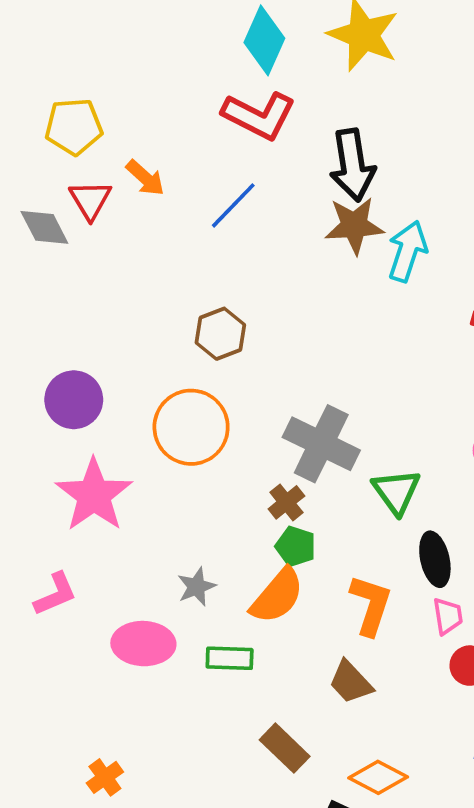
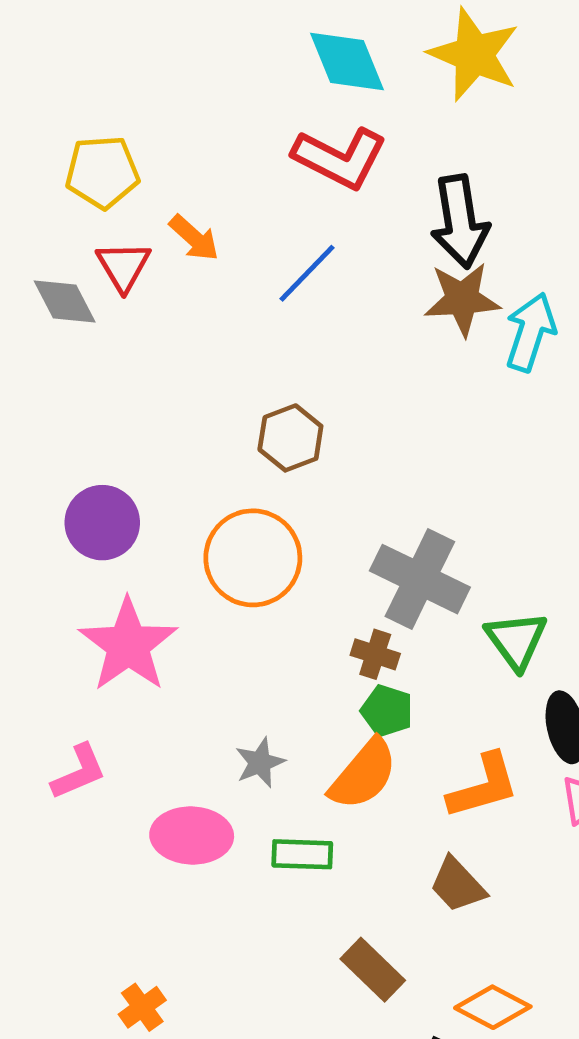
cyan diamond: (264, 40) -> (347, 62), turned -46
brown cross: (286, 502) -> (375, 654), turned -33
orange L-shape: (371, 605) -> (483, 786), turned 56

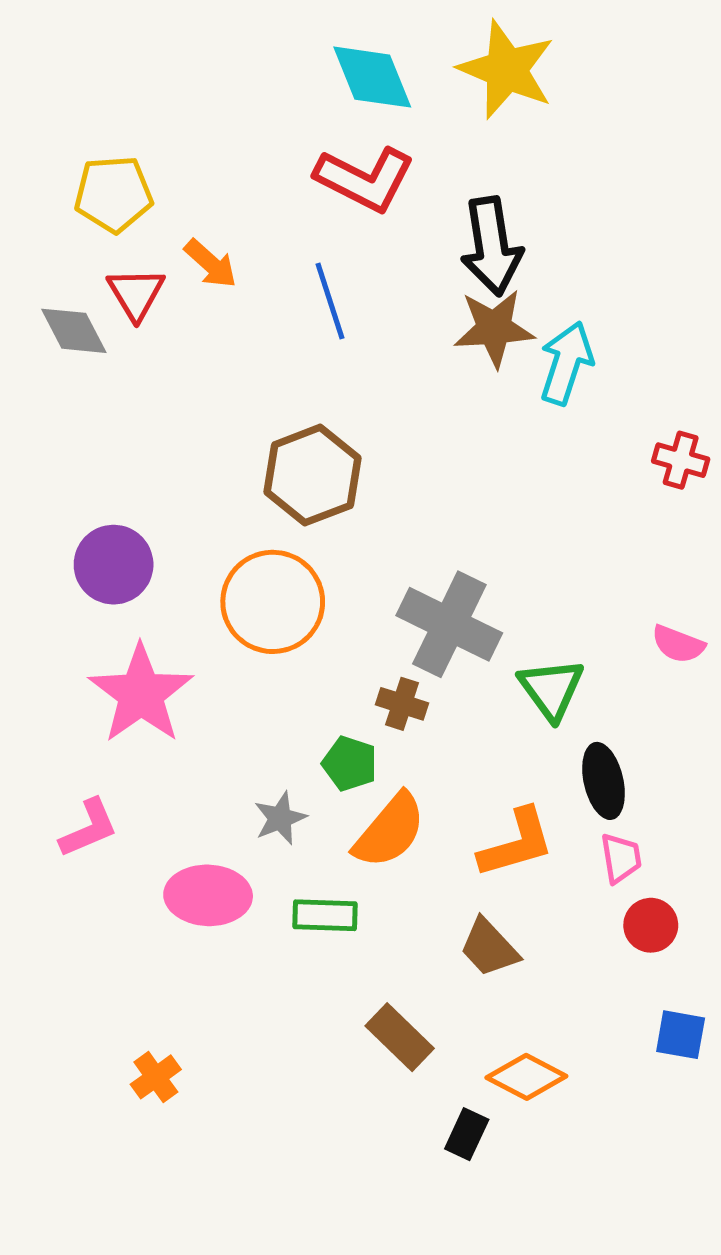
blue line: (307, 273) -> (330, 301), turned -62
brown hexagon: (290, 438) -> (313, 475), size x1.4
green pentagon: (387, 711) -> (350, 764), moved

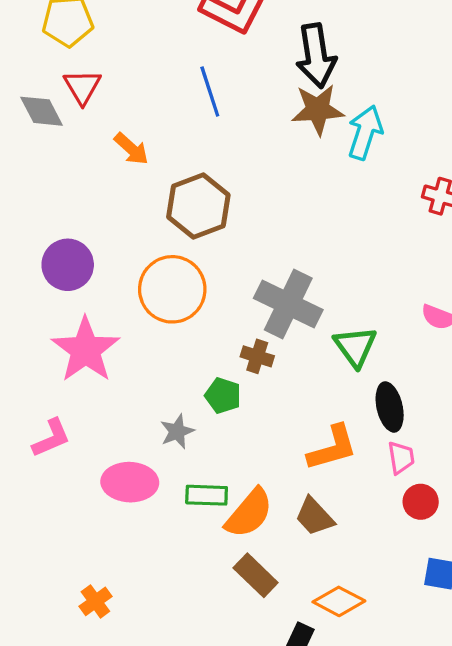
orange arrow: (211, 264) -> (131, 149), moved
orange semicircle: (390, 831) -> (249, 513), moved

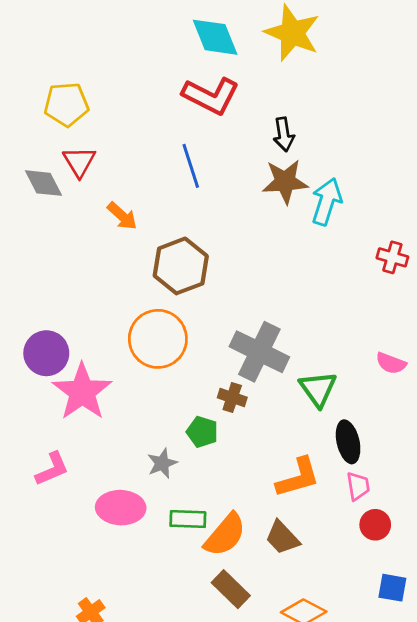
black arrow: (316, 56) -> (284, 134), size x0.6
purple circle: (68, 265) -> (46, 353), moved

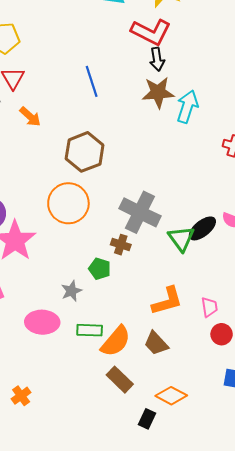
red L-shape: (211, 96) -> (151, 32), moved
orange arrow: (122, 216) -> (30, 117), moved
black ellipse: (348, 442) -> (202, 228), moved, turned 64

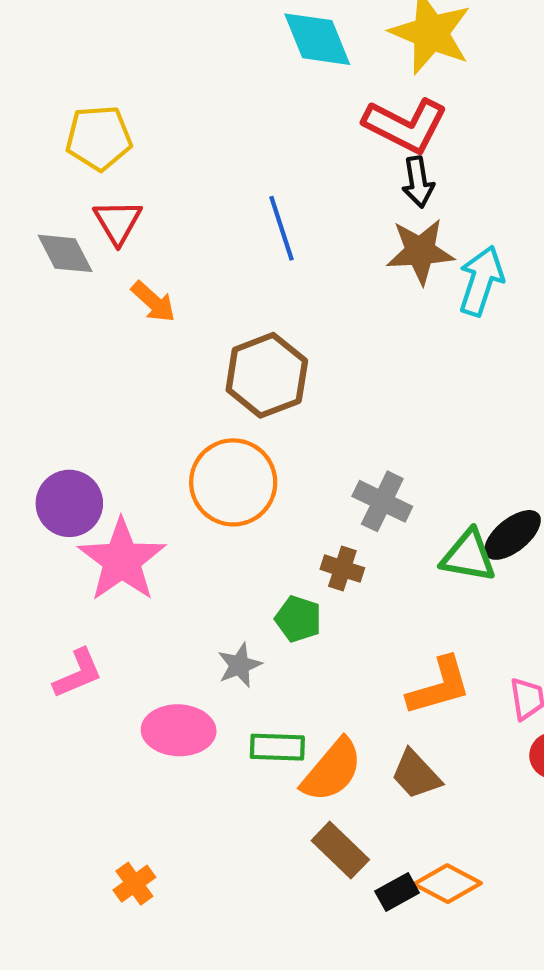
gray cross: (140, 212) -> (382, 501), size x0.7
green triangle: (181, 239) -> (468, 556), turned -44
black rectangle: (147, 419) -> (397, 892), moved, turned 36

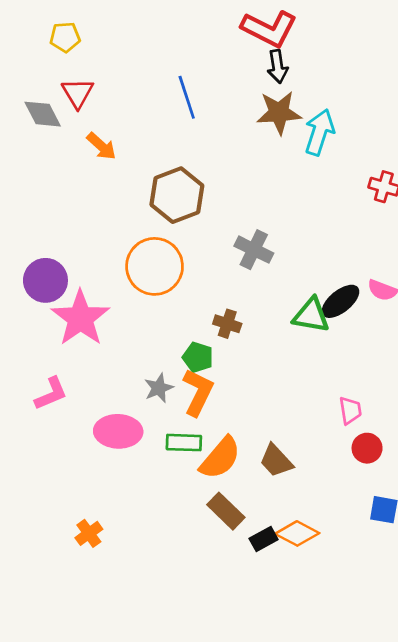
yellow pentagon: (99, 138) -> (65, 37), size x0.7
gray cross: (382, 501) -> (254, 250), moved
orange L-shape: (439, 686) -> (198, 392), moved, turned -48

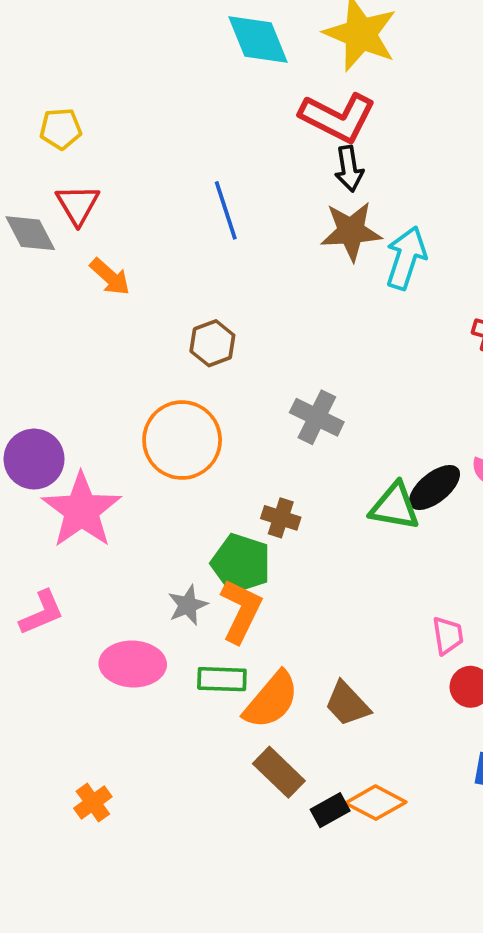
brown hexagon: (177, 195) -> (212, 343), size x0.6
green pentagon: (198, 357) -> (241, 563), size x1.4

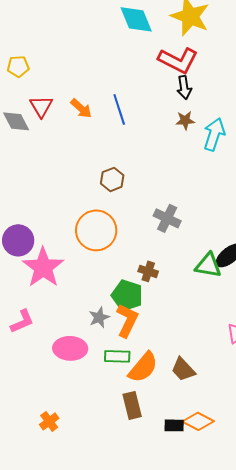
yellow pentagon: (61, 129) -> (18, 66), moved
brown star: (351, 231) -> (185, 120), size x0.6
orange arrow: (110, 277) -> (81, 108), moved
brown rectangle: (279, 772) -> (132, 405), moved, turned 32
black rectangle: (330, 810) -> (174, 425), turned 30

